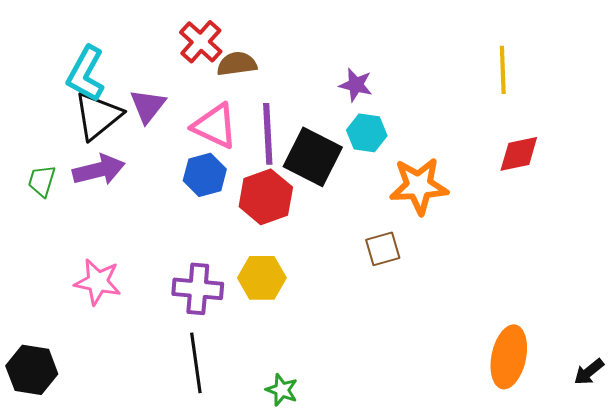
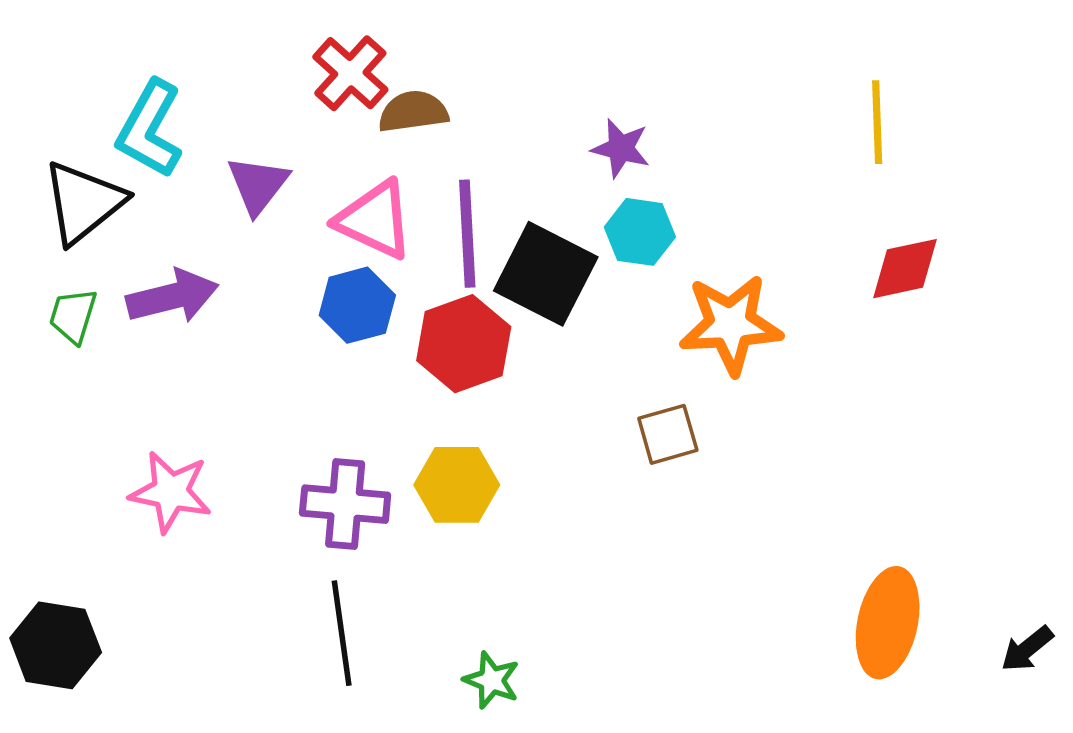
black triangle: (98, 116) -> (83, 202), moved

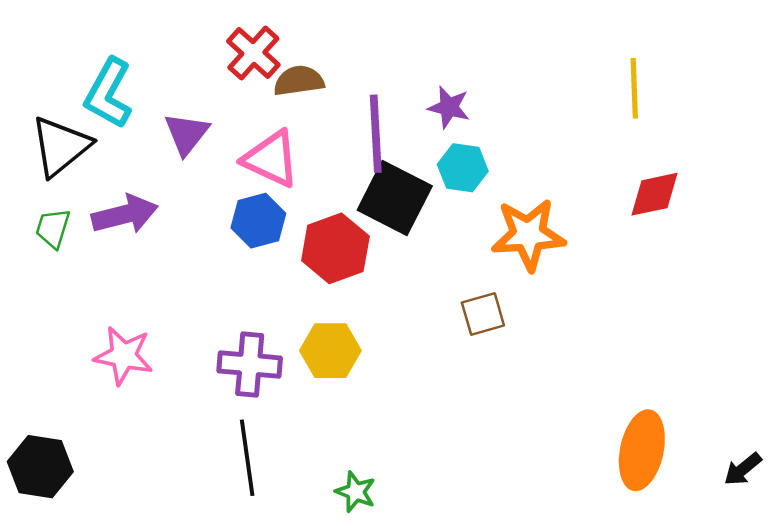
purple line: (467, 234) -> (376, 134), moved

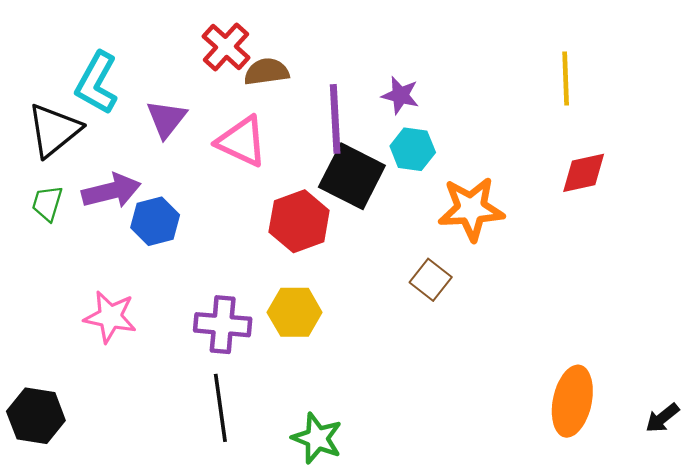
blue hexagon: (258, 221) -> (155, 221), moved
brown square: (483, 314) -> (431, 280), turned -36
green star: (356, 492) -> (317, 438), size x1.4

